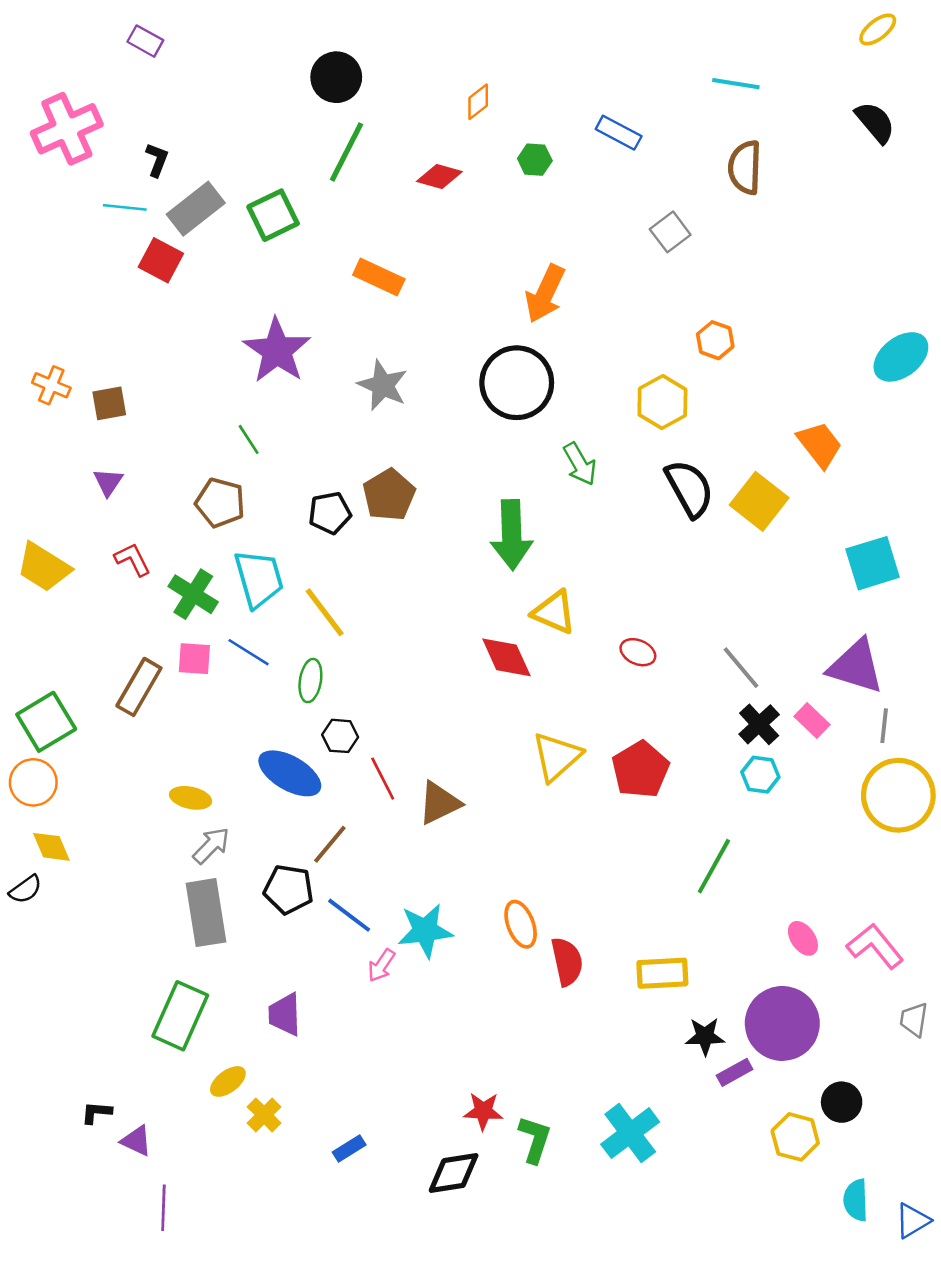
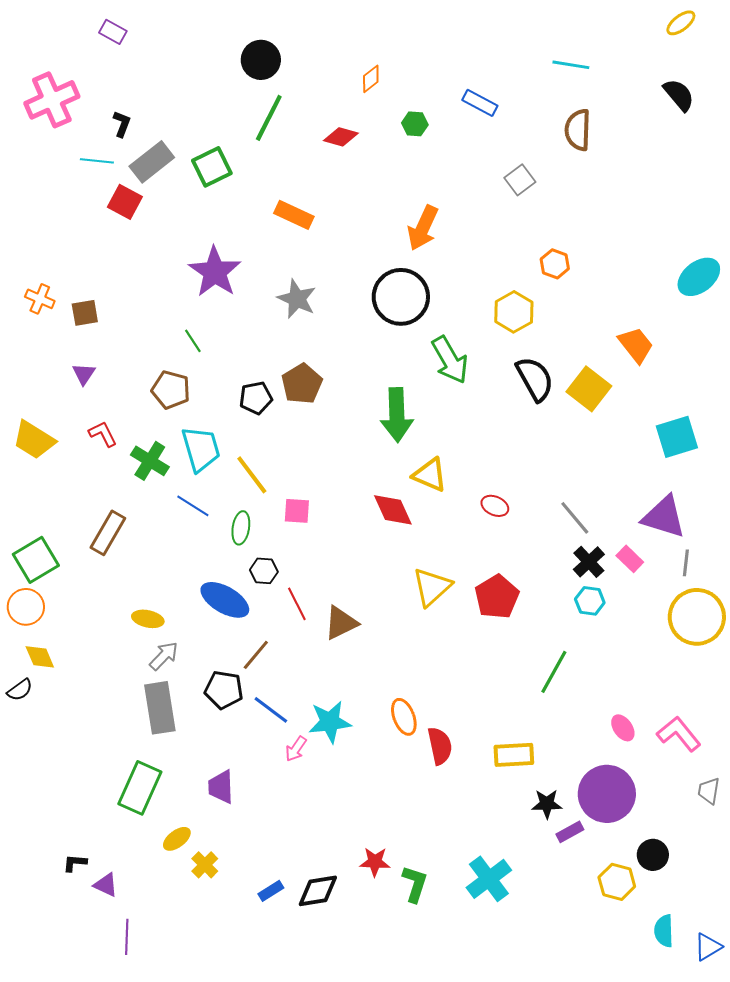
green arrow: (580, 464) -> (450, 360), size x1.4
pink square: (194, 659) -> (297, 511), moved
black diamond: (454, 1173) -> (318, 891), moved

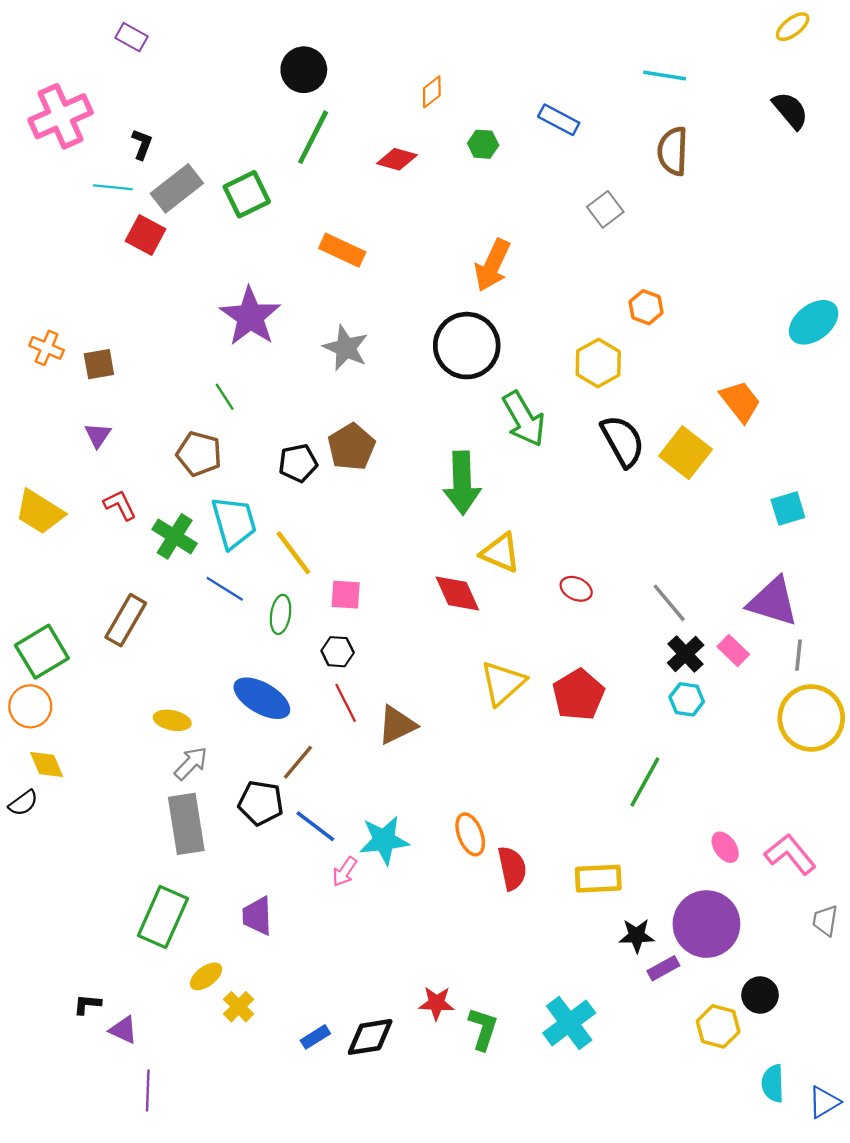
cyan square: (677, 437) -> (788, 508), size x0.7
black hexagon: (264, 571) -> (338, 652), moved

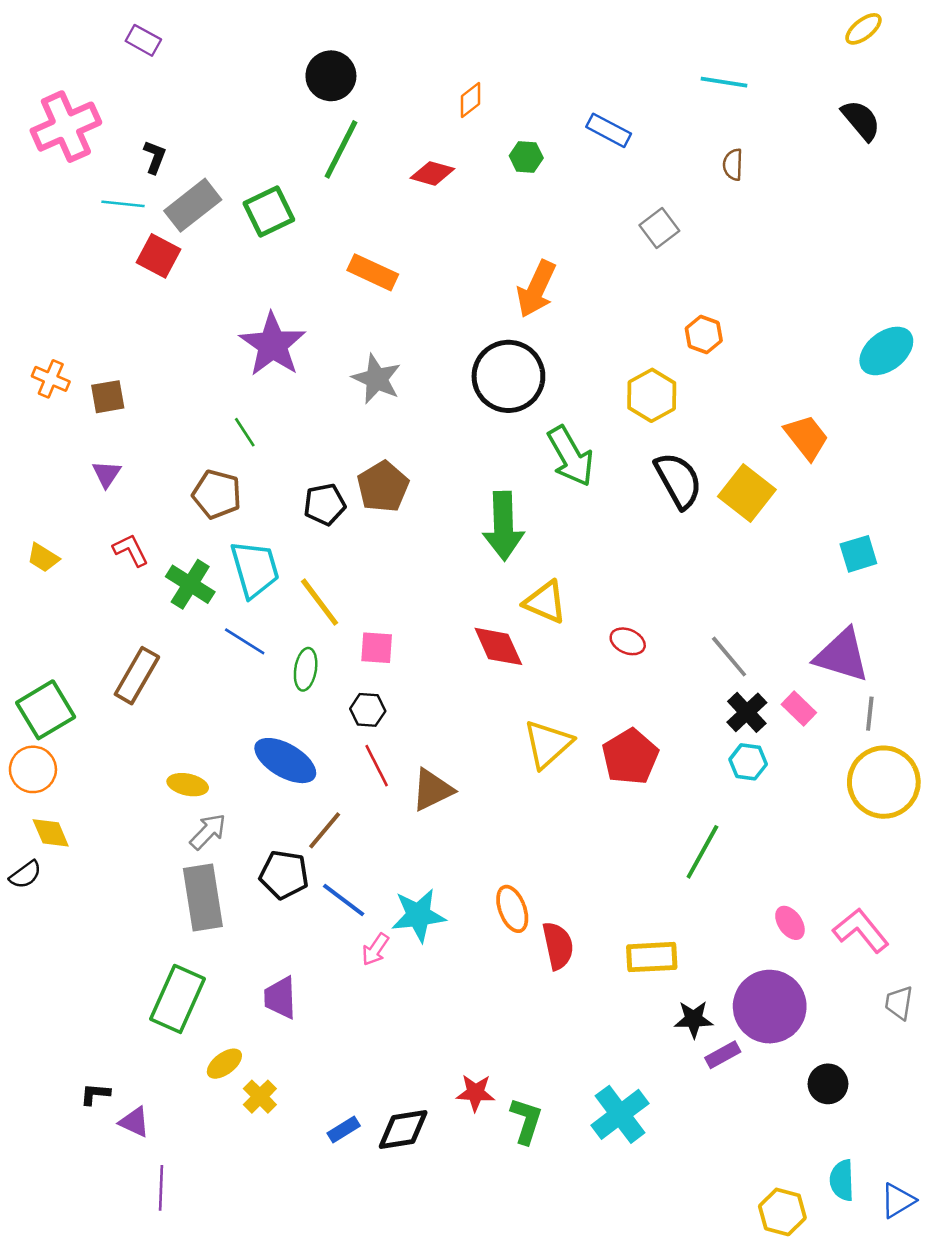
brown semicircle: (673, 151) -> (733, 165), size x0.6
yellow trapezoid: (40, 512) -> (43, 558), size x0.6
yellow hexagon: (718, 1026) -> (782, 1212), moved

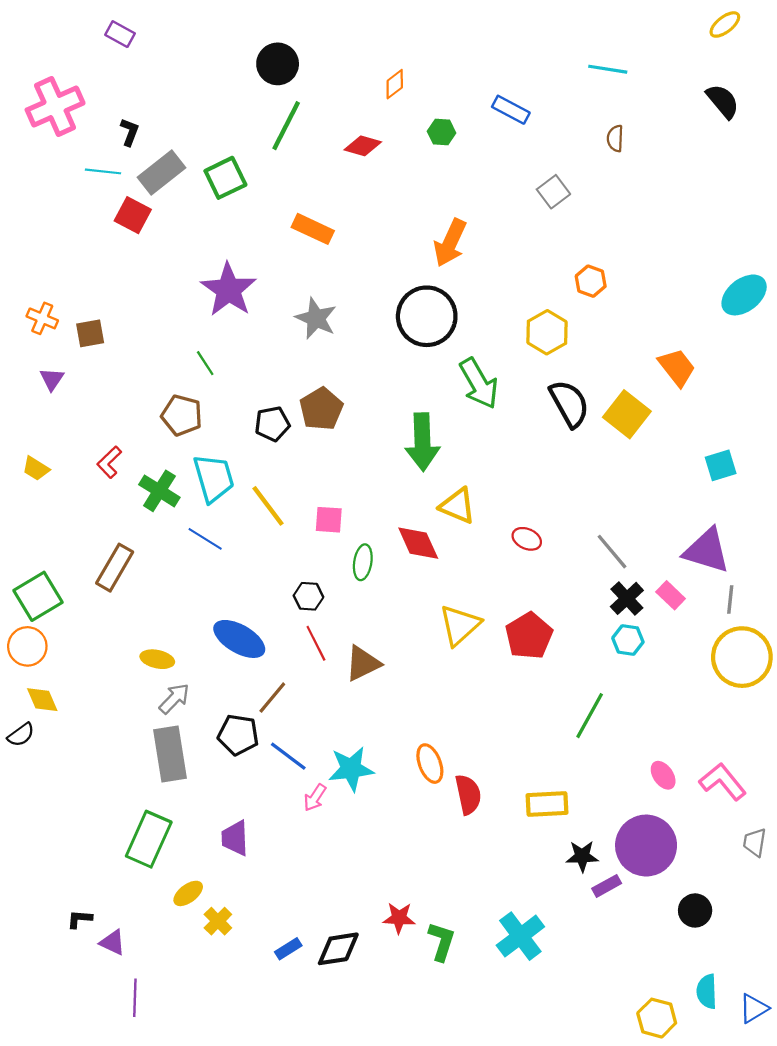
purple triangle: (107, 474) -> (52, 379), moved
red L-shape: (131, 550) -> (109, 462), turned -108
pink square: (377, 648) -> (329, 520), moved
green ellipse: (306, 669) -> (363, 562), moved

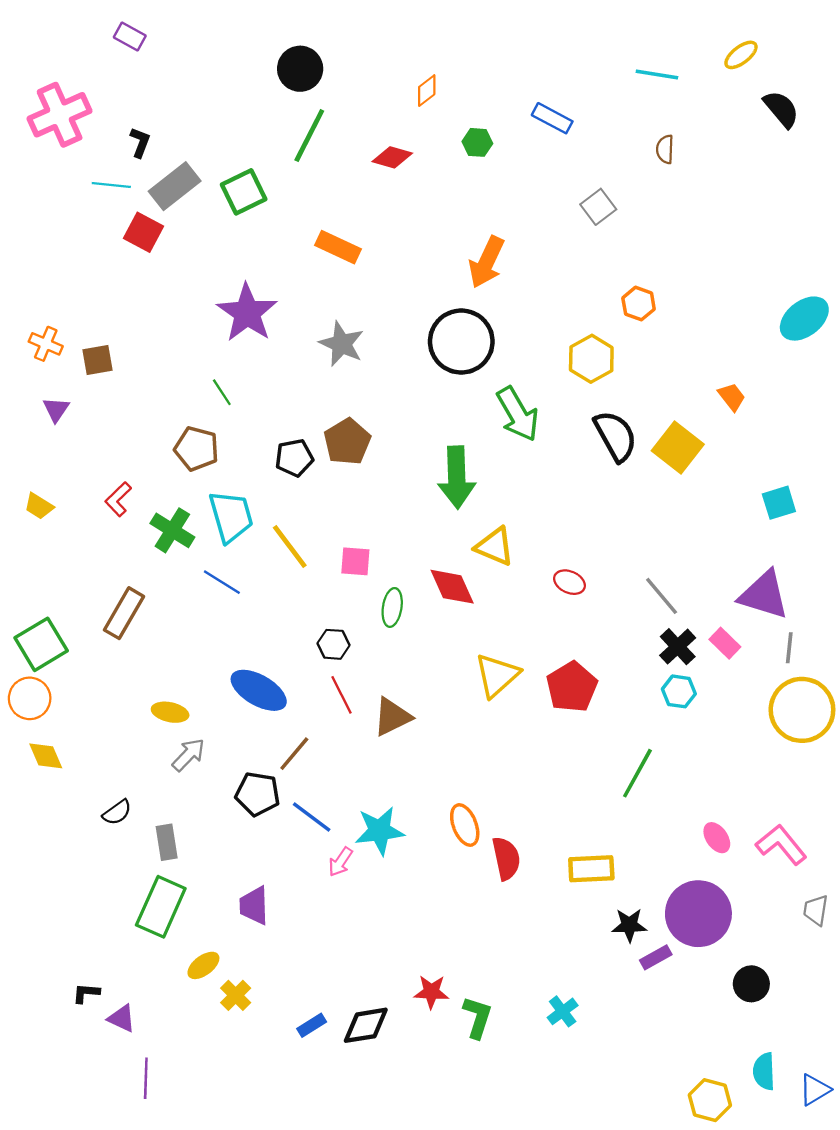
yellow ellipse: (725, 24) -> (741, 55), moved
orange trapezoid: (677, 367) -> (732, 397), size x0.7
black semicircle: (21, 735) -> (117, 812), moved
gray rectangle: (170, 754) -> (167, 842), moved, size x0.6
cyan cross: (520, 936) -> (563, 1011), size x0.6

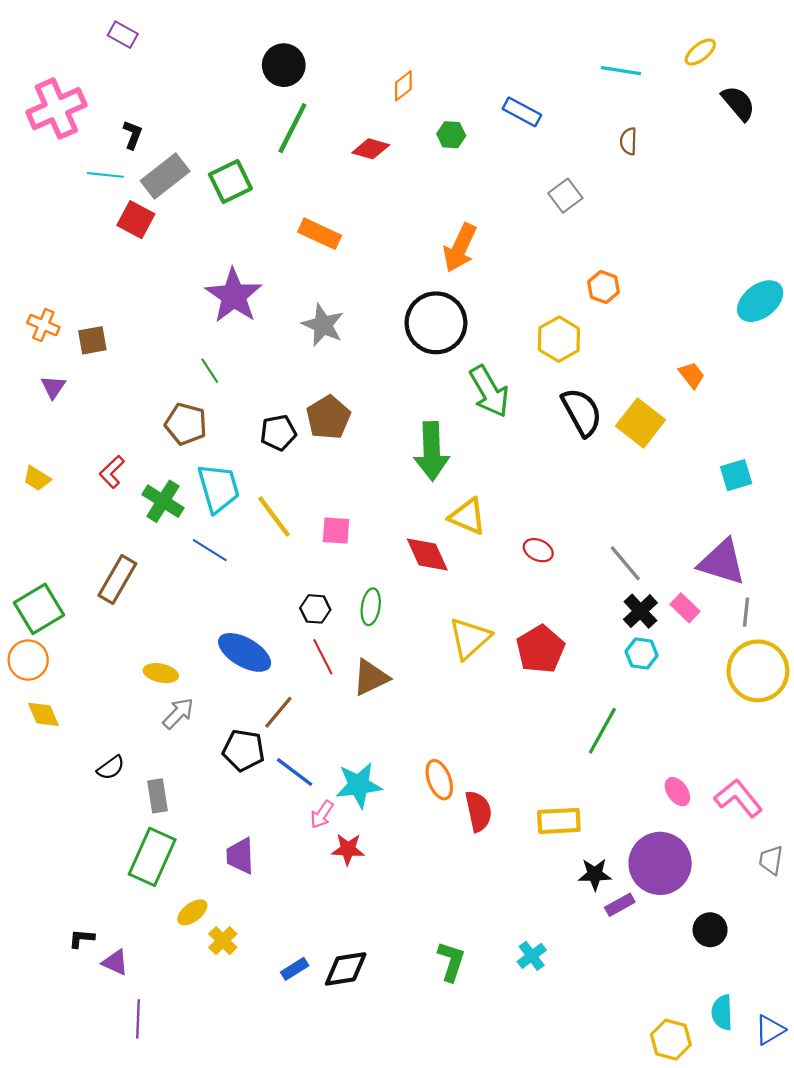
green ellipse: (392, 607) -> (371, 607), moved
red star: (431, 992) -> (348, 849), moved

